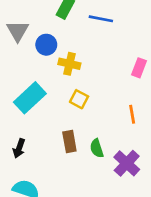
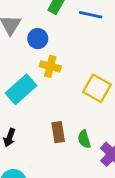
yellow cross: (69, 64) -> (50, 66), moved
yellow square: (79, 99) -> (97, 88), moved, size x1.5

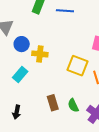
blue circle: (38, 39) -> (22, 44), moved
cyan rectangle: (21, 89) -> (20, 74), size x0.7

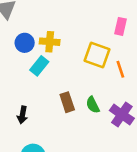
blue circle: (22, 44) -> (25, 43), moved
cyan rectangle: (20, 74) -> (39, 66), moved

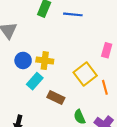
yellow square: (97, 55) -> (85, 74), turned 30
brown rectangle: (67, 102) -> (56, 97), moved, turned -49

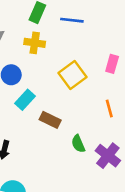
yellow cross: (45, 61) -> (35, 43), moved
yellow square: (85, 74) -> (73, 75), moved

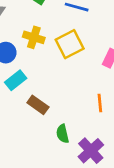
yellow cross: (35, 43) -> (34, 37), moved
yellow square: (73, 75) -> (70, 44), moved

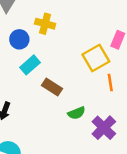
yellow square: (70, 44) -> (96, 58), moved
green semicircle: (63, 134) -> (77, 113), turned -96

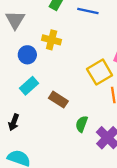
cyan rectangle: (30, 65) -> (29, 86), moved
green semicircle: (77, 113) -> (82, 124), turned 133

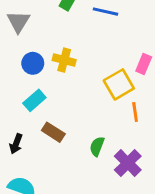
yellow cross: (52, 40) -> (64, 60), moved
brown rectangle: (58, 100) -> (53, 132), moved

